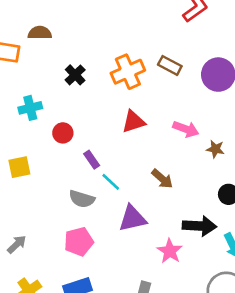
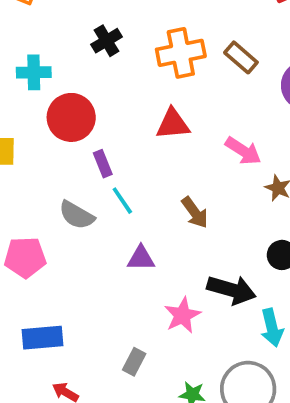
red circle: (63, 133) -> (71, 117), size x1.6
purple triangle: (132, 218) -> (141, 258), size x0.7
pink pentagon: (79, 242) -> (25, 257), moved

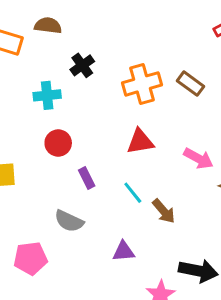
black cross: (107, 41) -> (82, 65), moved
cyan cross: (34, 72) -> (47, 95), moved
red circle: (71, 117) -> (58, 143), size x0.7
cyan line: (122, 201) -> (133, 193), moved

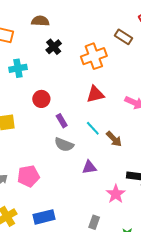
brown semicircle: (48, 26) -> (40, 21), moved
brown rectangle: (191, 84) -> (124, 37), moved
cyan cross: (47, 95) -> (18, 68), moved
gray semicircle: (69, 221) -> (64, 145), moved

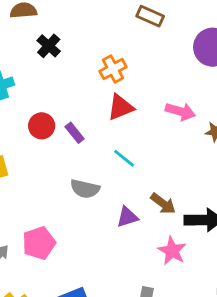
orange cross: (94, 56) -> (113, 69), moved, size x0.7
purple rectangle: (62, 121) -> (75, 133), moved
brown arrow: (114, 139) -> (163, 204), moved

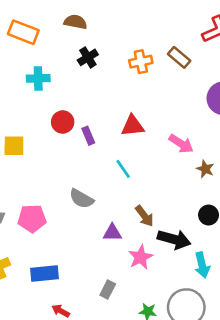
orange cross: (113, 69) -> (141, 62), moved
gray semicircle: (85, 189) -> (81, 199), moved
purple triangle: (127, 217) -> (112, 233), moved

